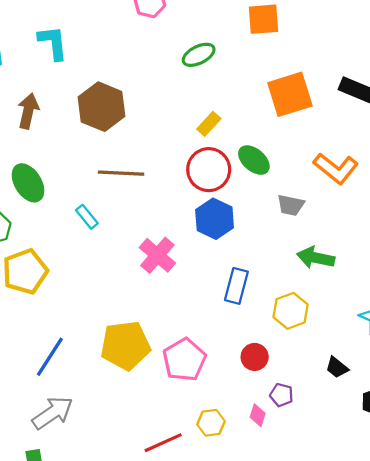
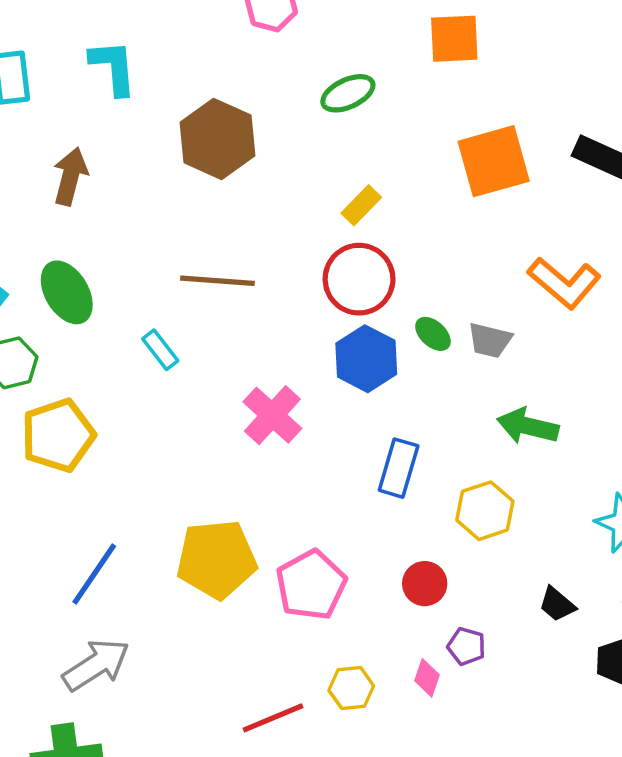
brown hexagon: (102, 107) -> (218, 139), moved
green ellipse: (254, 160) -> (433, 334), moved, size x0.7

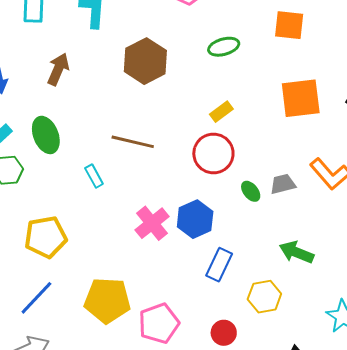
gray trapezoid: (490, 340) -> (283, 184), moved, turned 144
blue hexagon: (366, 359) -> (195, 219), moved
yellow pentagon: (58, 435) -> (46, 237), moved

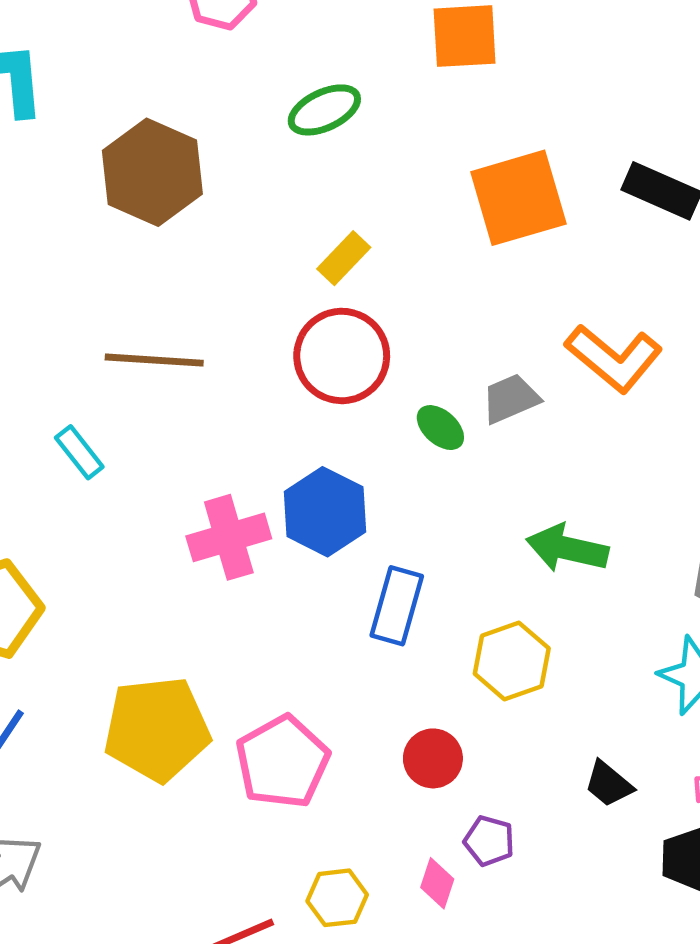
pink cross: (152, 223) -> (229, 537), turned 32

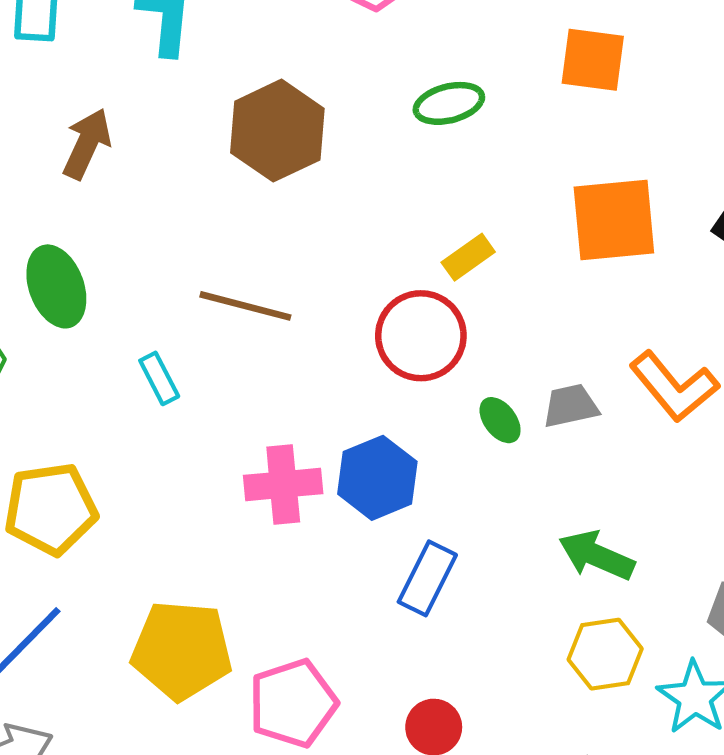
yellow rectangle: (344, 258) -> (468, 257), moved
yellow hexagon: (512, 661) -> (605, 654), moved

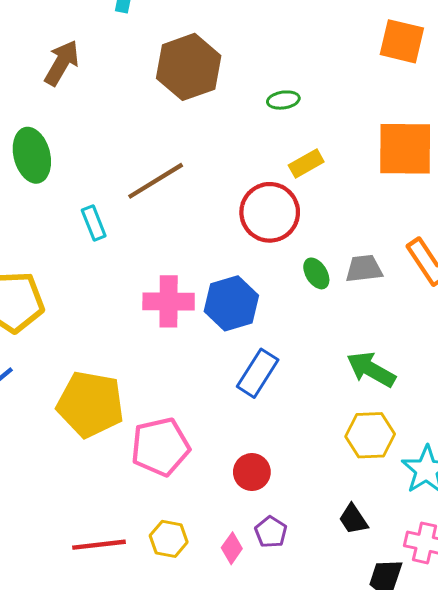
green ellipse: (449, 103) -> (283, 100), moved, size x0.7
brown line: (245, 306) -> (156, 181), turned -52

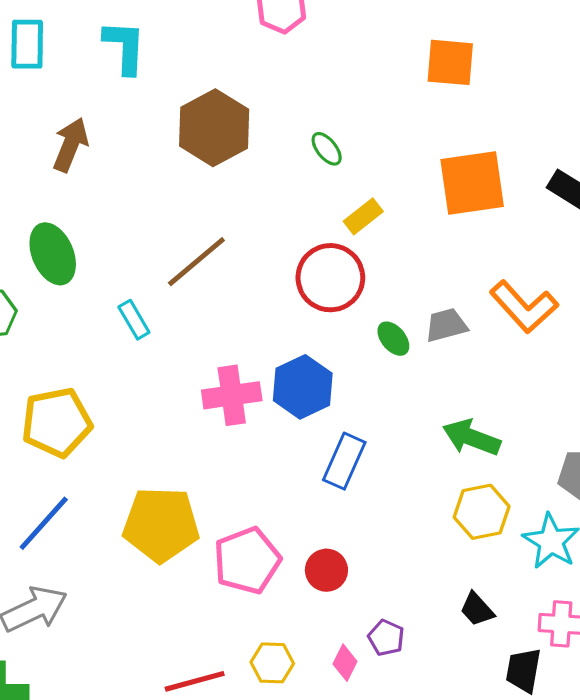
green ellipse: (283, 100) -> (327, 149), turned 68
red circle: (252, 472) -> (326, 570), moved

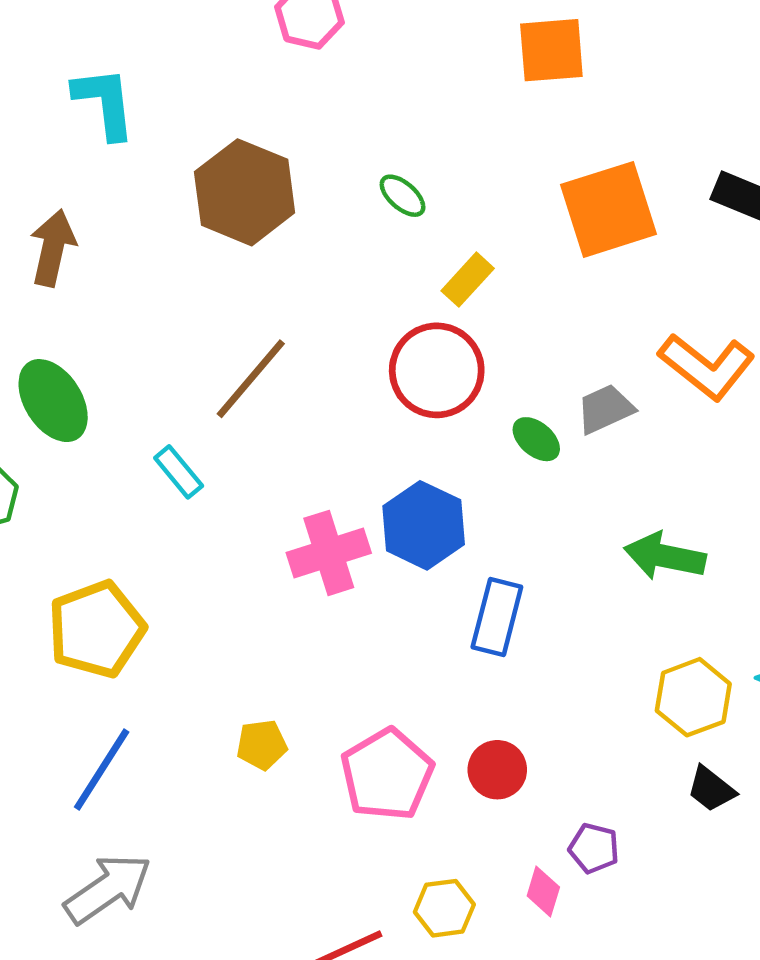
yellow hexagon: (482, 512) -> (693, 697), moved
yellow pentagon: (161, 524) -> (262, 745), size x0.5

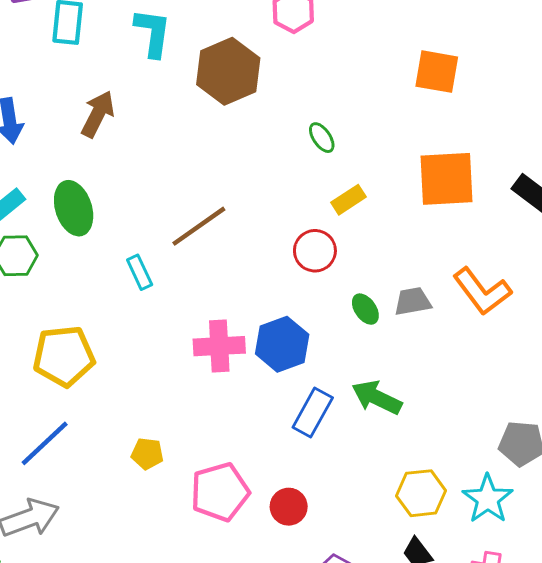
brown hexagon: (245, 192) -> (228, 71), moved
red circle: (437, 370) -> (315, 251), size x0.7
green arrow: (665, 556) -> (377, 398), moved

